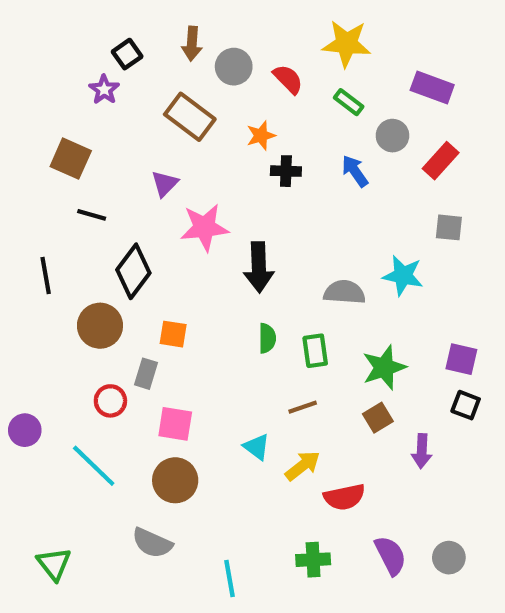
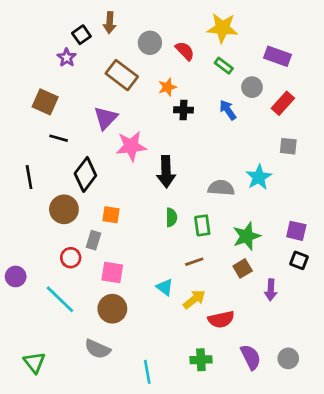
brown arrow: (192, 44) -> (110, 23), moved
purple triangle: (165, 184) -> (106, 118), size x1.4
cyan star: (403, 276) -> (259, 177), turned 30

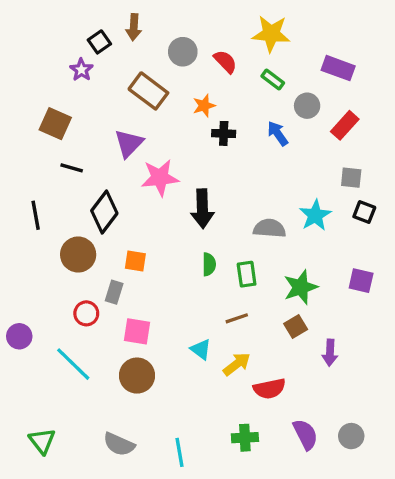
black square: (299, 260) -> (364, 212), moved
gray semicircle: (98, 349) -> (119, 444), moved

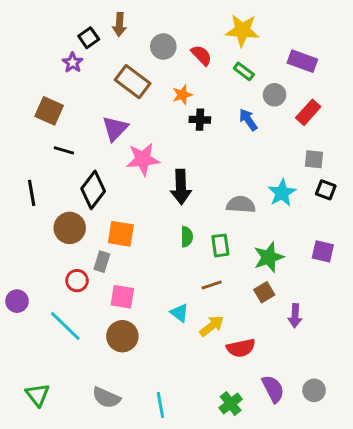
orange square: (135, 261) -> (121, 234), size x1.4
green cross: (245, 438) -> (231, 404), moved, turned -35

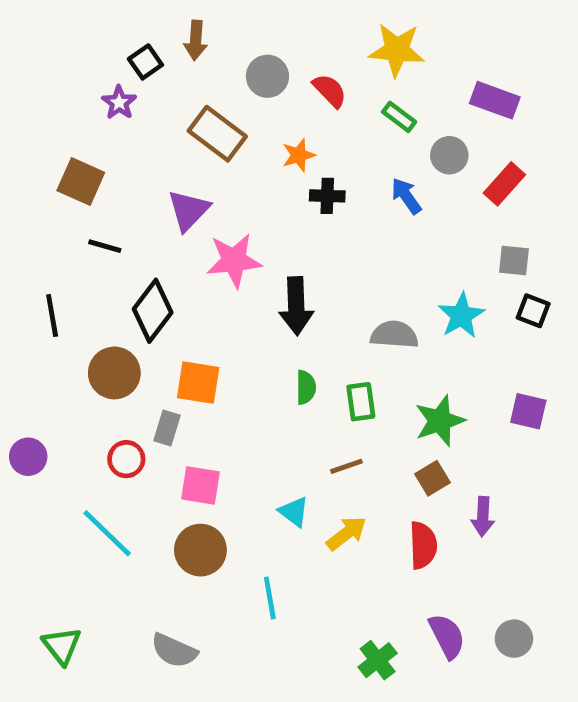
purple circle: (17, 301) -> (28, 457), moved
red semicircle: (241, 348) -> (423, 545), moved, turned -80
cyan line: (160, 405) -> (270, 598), moved

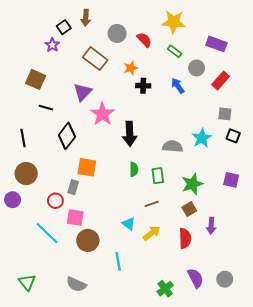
pink star: (234, 261) -> (102, 114), turned -30
brown circle: (114, 373) -> (26, 174), moved
pink square: (200, 485) -> (75, 217), moved

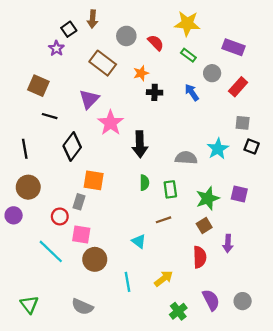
purple square: (231, 180) -> (239, 194), moved
yellow arrow: (152, 233) -> (164, 279), moved

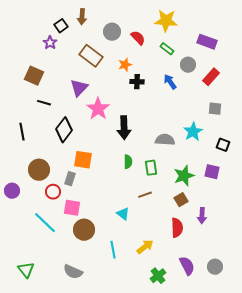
black square: (252, 147) -> (223, 145), moved
brown circle: (28, 187) -> (39, 170), moved

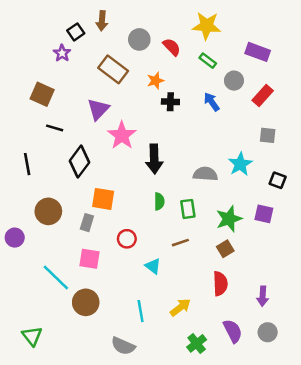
red circle: (53, 192) -> (127, 239), moved
purple arrow: (202, 216) -> (263, 296), moved
brown circle: (84, 230) -> (86, 302), moved
gray semicircle: (73, 272) -> (123, 346), moved

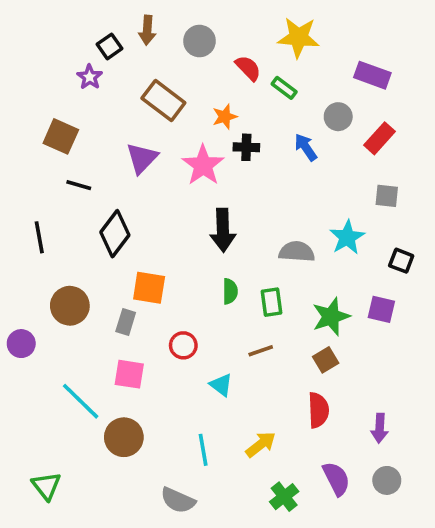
gray circle: (139, 39) -> (199, 41), moved
green rectangle: (208, 61) -> (284, 88), moved
pink star: (122, 135) -> (203, 165), moved

